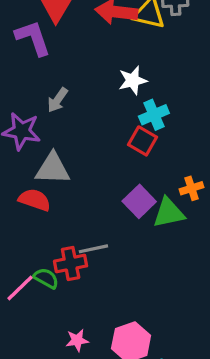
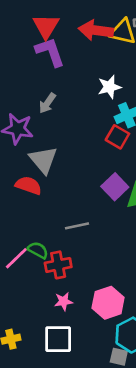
purple L-shape: (33, 38) -> (50, 52), moved
gray triangle: (53, 169) -> (43, 160), turned 48
red cross: (71, 264) -> (58, 265), moved

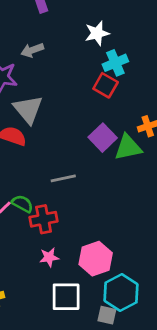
gray arrow: (47, 103) -> (32, 50), turned 35
white square: (58, 339) -> (66, 297), moved

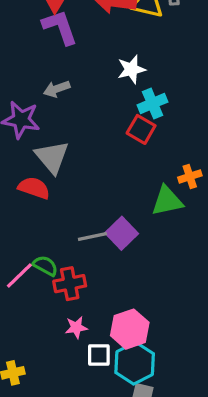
purple square: (103, 138) -> (122, 233), moved
cyan hexagon: (121, 293) -> (135, 363), moved
white square: (66, 297) -> (99, 355), moved, size x0.7

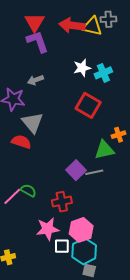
cyan cross: (152, 103) -> (103, 73), moved
red square: (141, 129) -> (88, 105), size x1.4
gray line: (92, 237) -> (94, 172), moved
red cross: (70, 284) -> (62, 202), moved
pink star: (76, 327) -> (48, 229), size x1.6

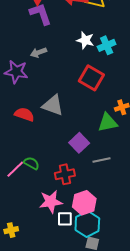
white star: (82, 68) -> (85, 40), turned 30
gray triangle: (32, 123) -> (53, 105), moved, turned -30
gray line: (94, 172) -> (101, 160), moved

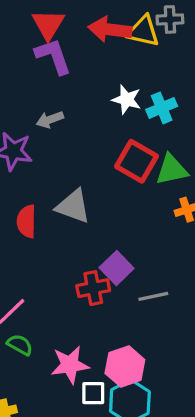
red semicircle: (24, 114) -> (27, 221), turned -108
green triangle: (108, 123) -> (172, 170), moved
green semicircle: (31, 163) -> (20, 345), moved
red cross: (65, 174) -> (93, 288), moved

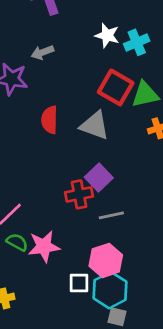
gray triangle: (73, 206) -> (95, 125), moved
red semicircle: (27, 221) -> (49, 120), moved
gray line: (153, 296) -> (111, 215), moved
pink star: (70, 365) -> (44, 246), moved

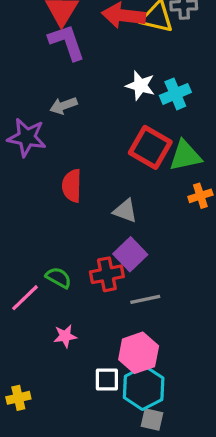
gray triangle: (95, 125) -> (125, 211), moved, size x0.7
green semicircle: (17, 242) -> (58, 278), moved
pink star: (44, 246) -> (65, 336), size x0.6

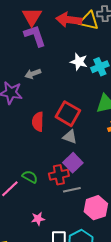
red square: (150, 147) -> (68, 114), moved
gray line: (145, 299) -> (72, 190), moved
pink star: (65, 336) -> (38, 219), moved
pink hexagon: (139, 353) -> (96, 208), moved

